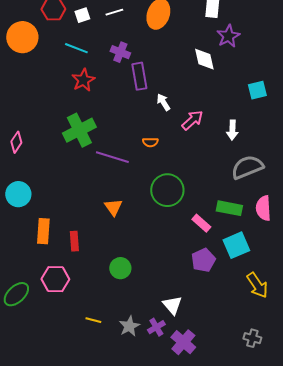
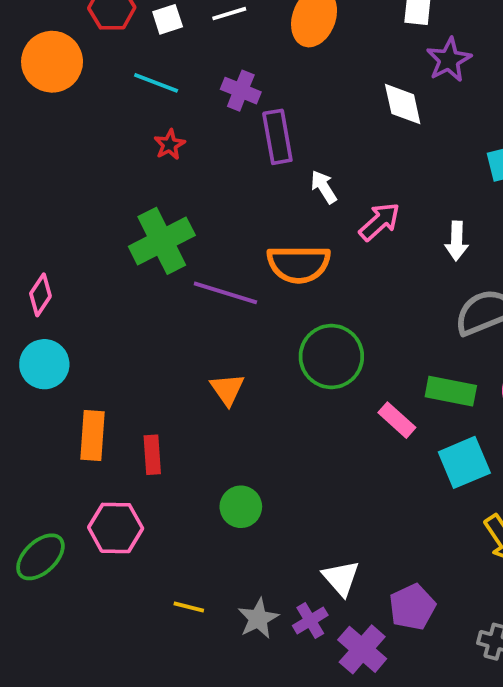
red star: (83, 80) -> (170, 145), size x0.7
pink diamond: (16, 142) -> (40, 295), moved
orange semicircle: (150, 142) -> (299, 264), size x2.0
purple pentagon: (203, 260) -> (412, 607), moved

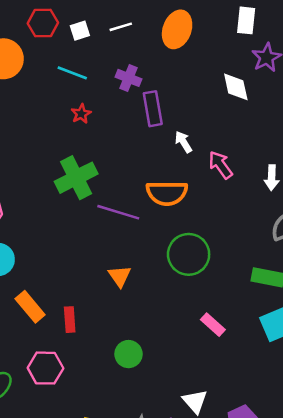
pink arrow: (380, 222) -> (221, 165), turned -84
pink rectangle: (397, 420) -> (213, 325), moved
orange rectangle: (92, 435) -> (30, 307), turned -44

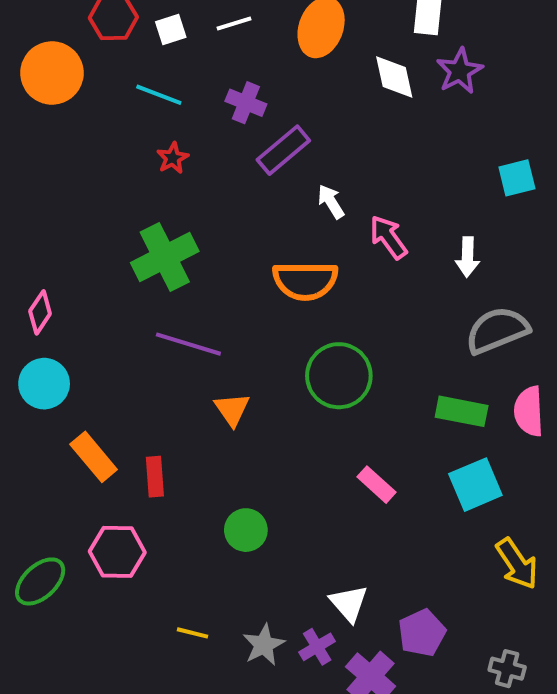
white diamond: (236, 87) -> (394, 77), moved
purple rectangle: (153, 109) -> (283, 150), turned 60
purple line: (118, 212) -> (188, 344), moved

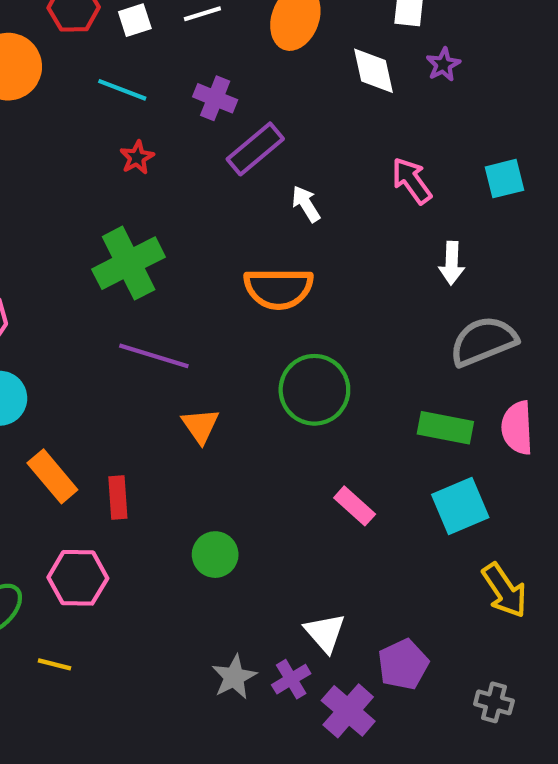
purple star: (460, 71) -> (443, 64), size x0.7
pink arrow: (388, 237) -> (412, 181), moved
yellow line: (192, 633) -> (55, 664), moved

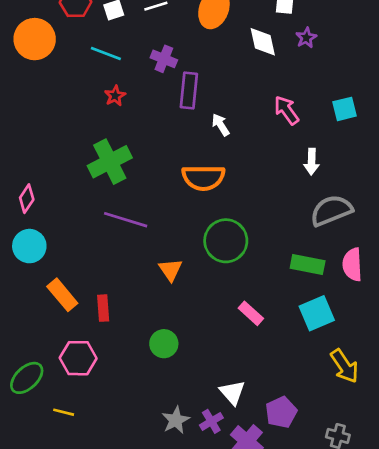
purple rectangle: (255, 149) -> (189, 90), turned -44
orange triangle: (200, 426) -> (170, 270), moved

